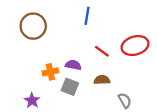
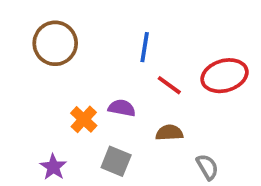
blue line: (87, 16) -> (145, 47), moved
orange cross: (50, 72) -> (84, 119), turned -35
gray square: (70, 87) -> (116, 161), moved

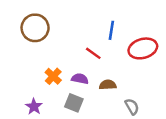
blue line: (145, 47) -> (111, 30), moved
red line: (169, 85) -> (93, 53), moved
purple semicircle: (122, 108) -> (80, 79), moved

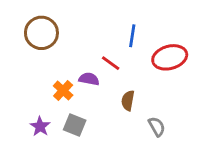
purple semicircle: (80, 79) -> (89, 79), moved
brown semicircle: (108, 85) -> (128, 101), turned -77
gray square: (74, 103) -> (75, 125), moved

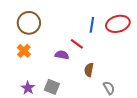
red ellipse: (170, 57) -> (118, 24), moved
orange cross: (63, 90) -> (24, 51), moved

